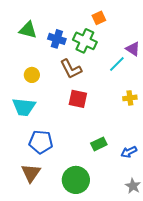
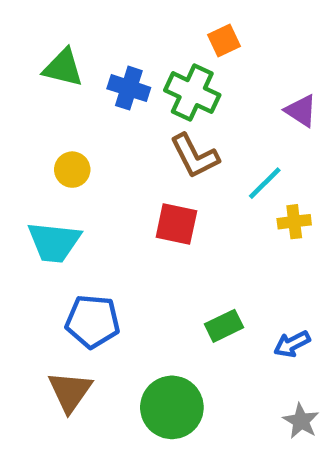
cyan line: (117, 64) -> (265, 183), moved
brown L-shape: (71, 69) -> (195, 156), moved

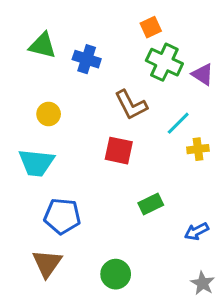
green cross: (192, 93) -> (164, 62), moved
green rectangle: (224, 326) -> (151, 204), moved
green circle: (172, 407) -> (116, 274), size x0.7

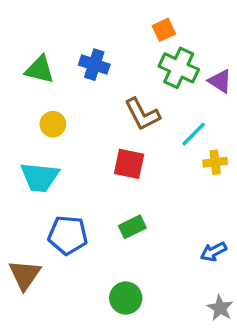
green triangle: (42, 45) -> (40, 70), moved
green rectangle: (151, 204) -> (132, 227), moved
brown triangle: (47, 263) -> (25, 275), moved

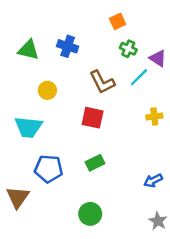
green cross: (179, 68) -> (128, 49), size x0.6
yellow circle: (53, 124) -> (47, 90), moved
cyan line: (194, 134) -> (139, 77), moved

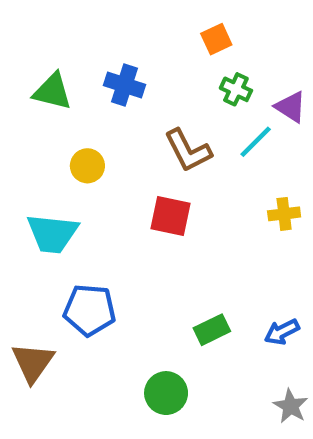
green rectangle: (95, 163) -> (212, 330), moved

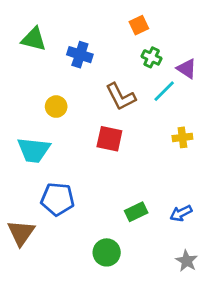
green triangle: (52, 92) -> (34, 39), moved

